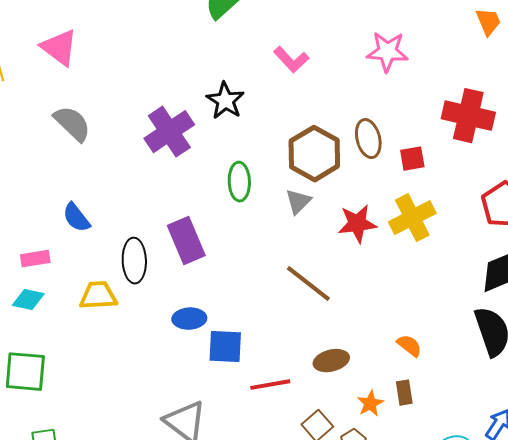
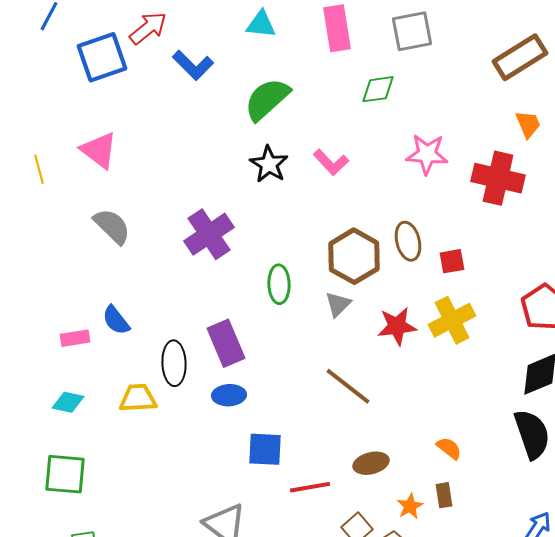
black star: (225, 101) -> (269, 164), moved
red cross: (468, 116) -> (498, 178), moved
pink rectangle: (35, 259) -> (75, 338), moved
blue ellipse: (189, 319) -> (229, 395), moved

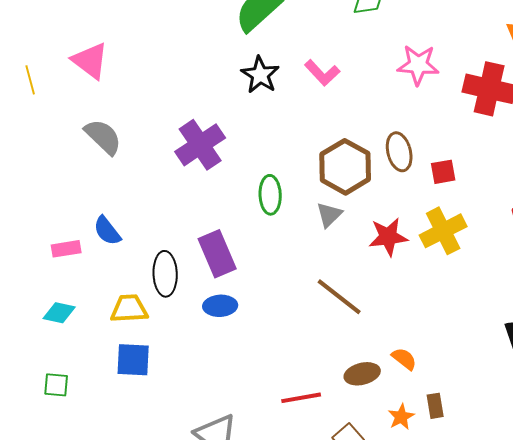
orange semicircle: (449, 448) -> (404, 359), moved
blue square: (265, 449) -> (133, 360), moved
green square: (65, 474) -> (56, 385), size x0.6

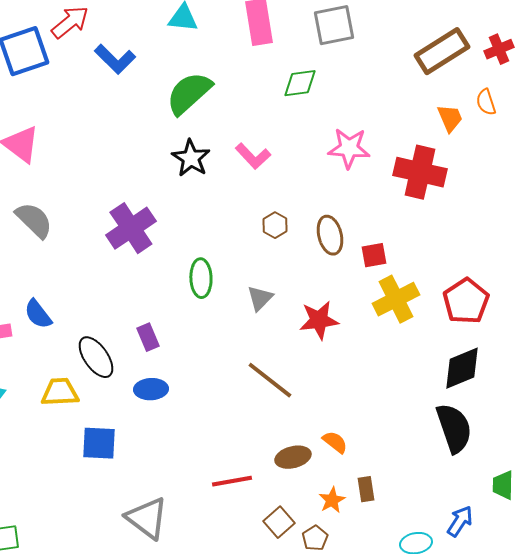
brown hexagon: (345, 167) -> (275, 225), moved, size x0.5
yellow cross: (443, 231) -> (396, 299), moved
purple rectangle: (217, 254) -> (148, 337), size x0.6
black ellipse: (165, 274) -> (96, 357), turned -33
blue square: (133, 360) -> (99, 443), moved

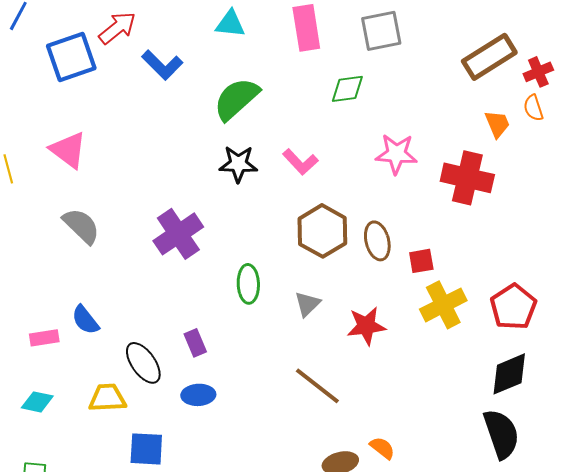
red cross: (499, 49) -> (538, 72), moved
black star: (191, 158) -> (238, 164), turned -30
brown hexagon: (275, 225) -> (322, 231), size x2.0

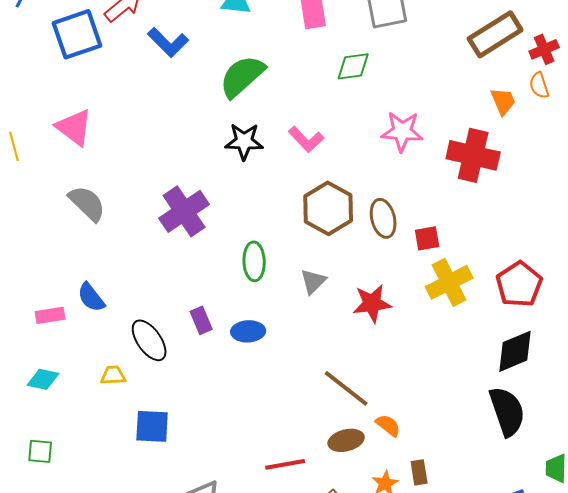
brown line: (317, 386) -> (346, 388), moved
blue ellipse: (198, 395) -> (248, 331), moved
yellow trapezoid: (107, 398) -> (113, 375), size x0.7

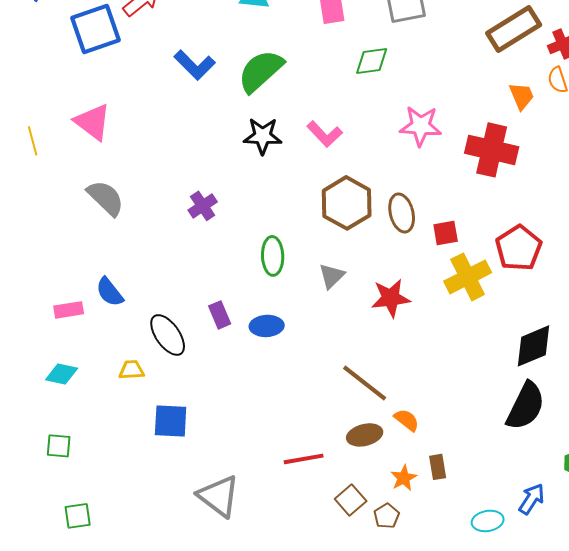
blue L-shape: (168, 42) -> (195, 65), moved
purple cross: (184, 211) -> (203, 206), size x0.6
red pentagon: (519, 284) -> (519, 248), moved
black semicircle: (507, 411) -> (526, 406), turned 45

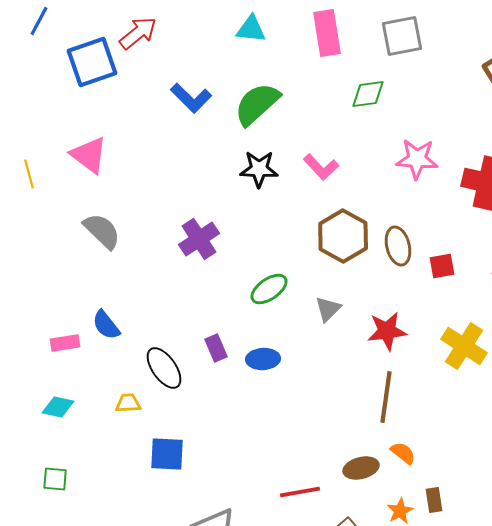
purple cross: (203, 206) -> (199, 239), size x1.4
green ellipse: (273, 256) -> (269, 289), turned 57
yellow cross: (468, 277) -> (464, 346), moved, turned -30
brown line: (365, 383) -> (386, 397), moved, turned 60

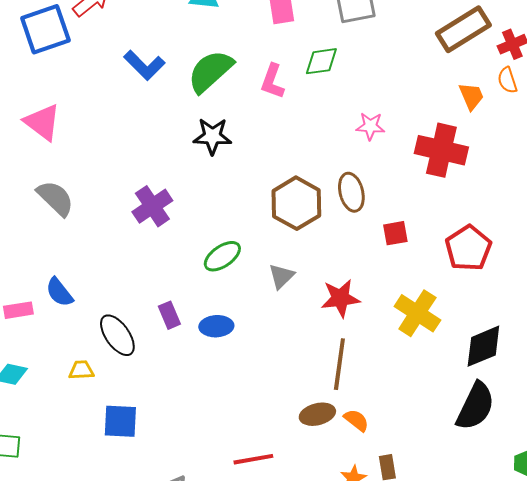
pink star: (417, 159) -> (370, 126), size x0.7
pink L-shape: (321, 167) -> (272, 81), moved, turned 63
brown ellipse: (398, 246) -> (351, 192), moved
brown ellipse: (361, 468) -> (317, 414), moved

